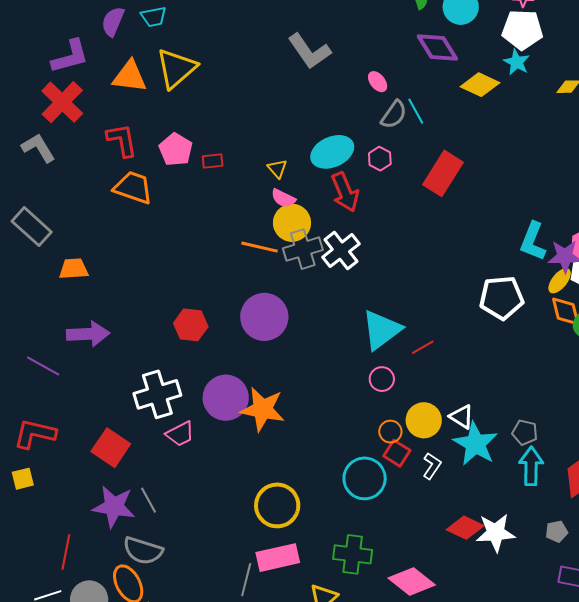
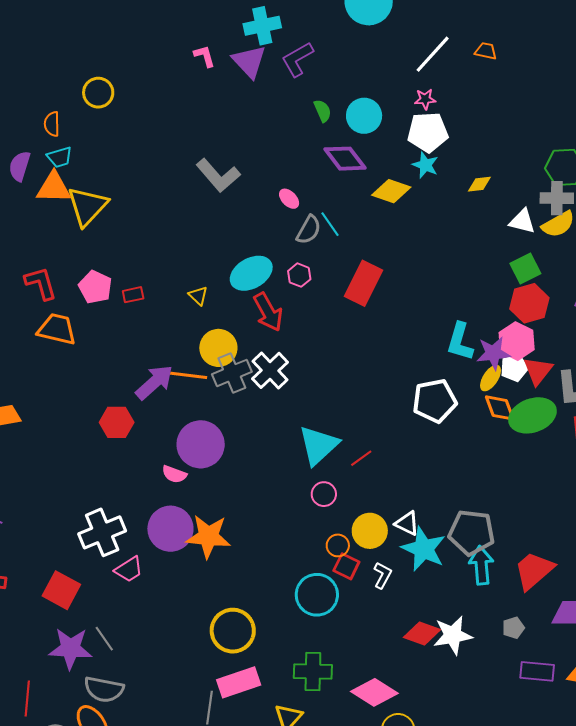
orange triangle: (130, 76) -> (54, 188), moved
pink semicircle: (283, 198) -> (174, 474), moved
red hexagon: (191, 325) -> (117, 422), moved
purple arrow: (88, 334) -> (154, 382), moved, turned -33
gray pentagon: (525, 432) -> (472, 533), size x1.8

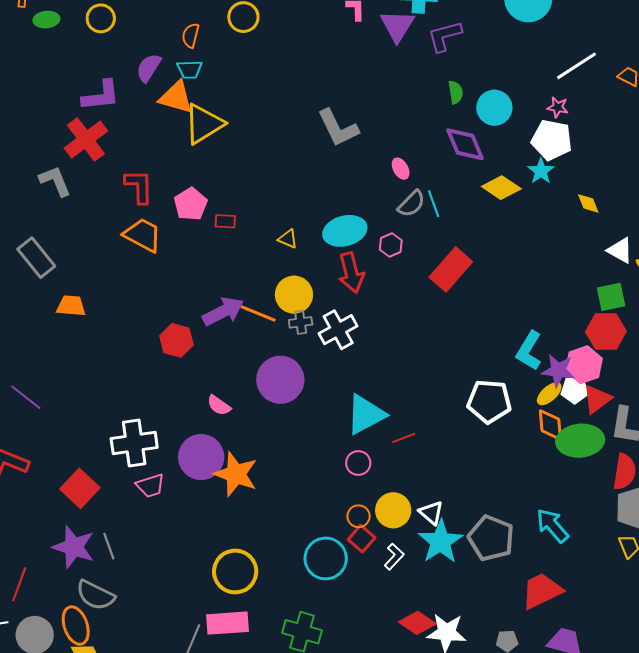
yellow diamond: (479, 184) -> (588, 203), turned 60
yellow triangle: (198, 296) -> (288, 239), turned -35
gray cross: (232, 373) -> (301, 322), size x0.6
purple circle: (201, 444) -> (280, 380), moved
cyan arrow: (481, 565) -> (552, 526), moved, turned -51

